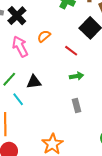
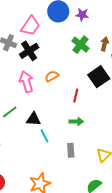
red line: (71, 51) -> (76, 95), turned 56
cyan line: (18, 99) -> (45, 136), moved

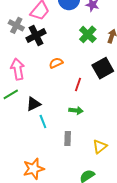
pink arrow: (26, 82) -> (18, 69), moved
black triangle: (33, 119) -> (33, 104), turned -35

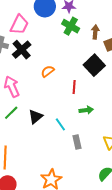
green cross: (88, 34) -> (71, 26), moved
green arrow: (76, 110) -> (86, 110), moved
cyan line: (43, 122) -> (60, 124), moved

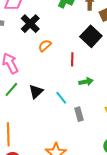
black cross: (22, 50) -> (30, 24), moved

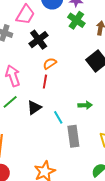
red line: (72, 59) -> (45, 82), moved
gray rectangle: (79, 114) -> (73, 136), size x1.5

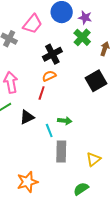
black cross: (39, 40) -> (52, 54), moved
green arrow: (85, 105) -> (65, 121), moved

